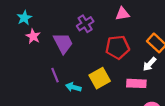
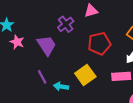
pink triangle: (122, 14) -> (91, 11), moved

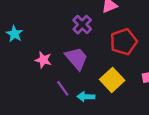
pink star: (17, 42) -> (43, 60), moved
purple trapezoid: (47, 45) -> (76, 58), moved

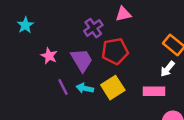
red pentagon: (124, 42) -> (115, 51), moved
cyan arrow: (86, 97) -> (85, 88), moved

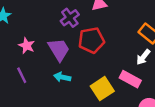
purple line: (63, 87) -> (22, 75), moved
yellow square: (113, 88) -> (102, 89), moved
pink rectangle: (154, 91) -> (130, 79), turned 30

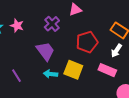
red pentagon: (91, 40) -> (87, 42), moved
pink star: (27, 46) -> (17, 26), moved
yellow square: (102, 89) -> (73, 70), moved, turned -30

